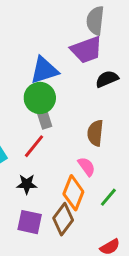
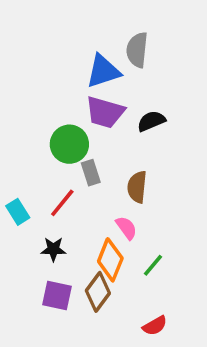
purple trapezoid: (87, 50) -> (105, 112), moved, turned 36
blue triangle: (44, 70) -> (103, 71), moved
gray rectangle: (44, 118) -> (91, 173), moved

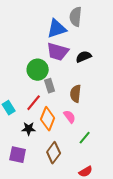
orange diamond: (110, 260) -> (48, 119), moved
purple square: (57, 295) -> (18, 155), moved

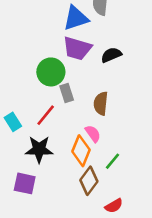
orange diamond: (48, 119) -> (81, 151), moved
black star: (29, 129) -> (39, 149), size x1.5
brown diamond: (54, 153) -> (89, 181), moved

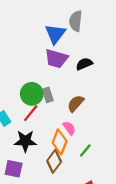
blue triangle: (76, 18) -> (55, 34), turned -35
green circle: (51, 72) -> (32, 94), moved
brown semicircle: (101, 103) -> (76, 103), turned 36
brown diamond: (89, 181) -> (54, 161), moved

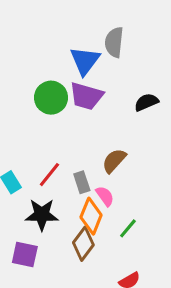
black semicircle: (84, 64) -> (146, 102), moved
green circle: (32, 94) -> (51, 98), moved
gray rectangle: (48, 95) -> (82, 182), moved

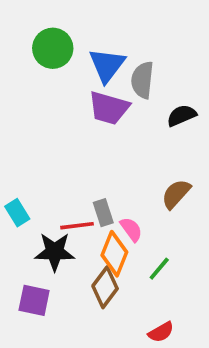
gray semicircle: (114, 42) -> (142, 80), moved
green circle: (51, 98) -> (53, 48), moved
brown semicircle: (114, 161) -> (176, 194), moved
red line: (49, 175) -> (77, 226), moved, turned 44

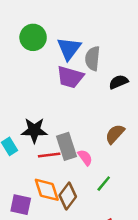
gray rectangle: (103, 213) -> (67, 146), size x1.5
black star: (55, 252) -> (34, 130), moved
orange diamond: (114, 254) -> (47, 190), moved, turned -40

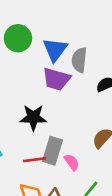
black star: (34, 130) -> (33, 117), moved
gray rectangle: (67, 146) -> (52, 151), turned 35

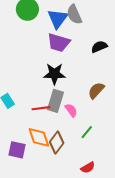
gray semicircle: (79, 60) -> (74, 14), moved, turned -30
black star: (33, 117) -> (54, 74), moved

